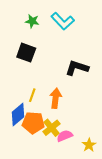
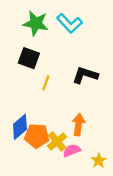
green star: (32, 21) -> (36, 23), size x1.6
yellow line: (32, 95) -> (46, 83), moved
orange arrow: (56, 98) -> (78, 125), moved

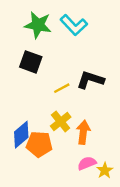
yellow line: (46, 83) -> (62, 88), moved, turned 42
yellow cross: (57, 141) -> (61, 122), moved
pink semicircle: (72, 150) -> (87, 163), moved

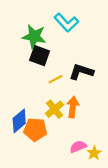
green star: (38, 25) -> (34, 36), moved
black square: (31, 62) -> (40, 56), moved
orange arrow: (83, 132) -> (73, 107), moved

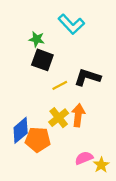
green star: (34, 36) -> (37, 39), size x0.6

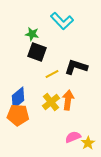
blue diamond: (21, 130) -> (18, 98), moved
orange pentagon: (38, 140) -> (18, 115), moved

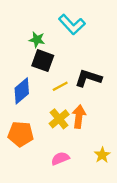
blue diamond: (18, 98) -> (22, 91), moved
pink semicircle: (73, 137) -> (60, 159), moved
yellow star: (88, 143) -> (102, 155), moved

